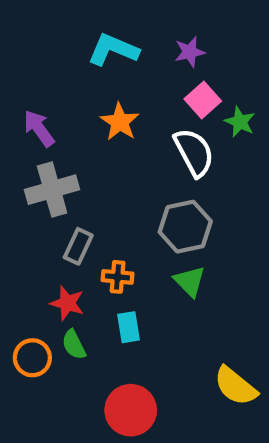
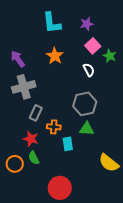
cyan L-shape: (113, 50) -> (52, 23), turned -120
white semicircle: (194, 152) -> (89, 70), size x0.6
green triangle: (190, 281) -> (87, 129), turned -42
cyan rectangle: (128, 327) -> (68, 144), moved
yellow semicircle: (236, 386) -> (109, 163), moved

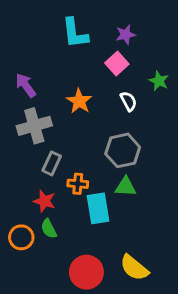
pink square: (93, 46) -> (117, 64), moved
orange star: (55, 56) -> (79, 101), moved
cyan rectangle: (68, 144) -> (98, 208), size x1.5
yellow semicircle: (109, 163) -> (134, 268), moved

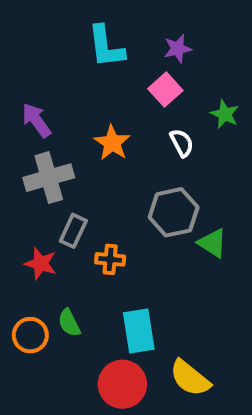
green triangle: (126, 187) -> (212, 243), moved, turned 30
red star: (44, 201) -> (41, 264), moved
cyan rectangle: (98, 208) -> (139, 331), moved

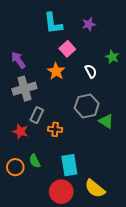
pink square: (165, 90) -> (67, 49), moved

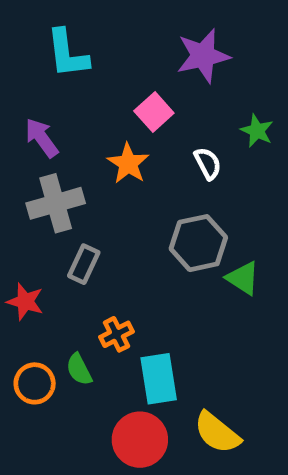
cyan L-shape: (53, 23) -> (67, 53), moved
purple star: (89, 24) -> (203, 56), size x1.6
orange cross: (55, 129) -> (116, 334), moved, turned -32
red star: (20, 131) -> (25, 302), moved

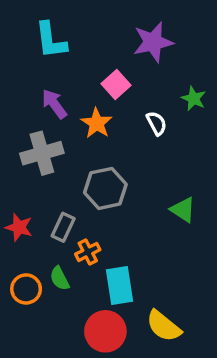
purple arrow: (42, 138) -> (54, 104), moved
gray hexagon: (198, 243) -> (105, 188), moved
gray rectangle: (84, 264) -> (63, 227), moved

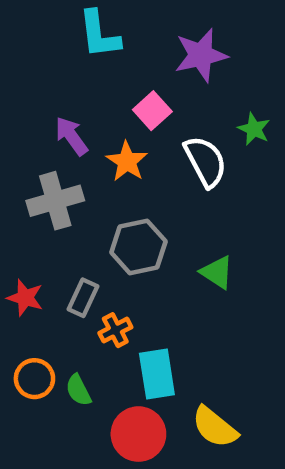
cyan L-shape: (51, 40) -> (99, 34), moved
white semicircle: (157, 123) -> (205, 161), size x1.6
green triangle: (183, 210) -> (217, 272), moved
green semicircle: (60, 278) -> (78, 390), moved

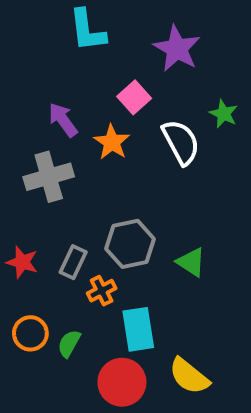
purple star: (201, 55) -> (177, 49), turned -30
gray hexagon: (138, 247) -> (130, 244), moved
green triangle: (217, 272) -> (191, 262), moved
green semicircle: (78, 390) -> (69, 344), turned 56

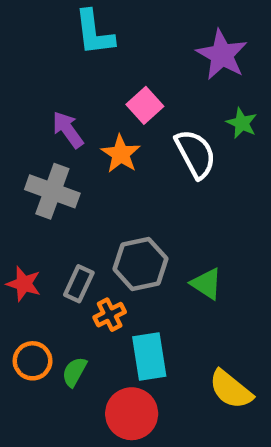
purple star: (177, 49) -> (222, 55), moved
gray cross: (49, 177) -> (52, 191), turned 36
yellow semicircle: (189, 376) -> (231, 389), moved

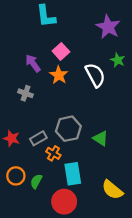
pink square: (145, 105) -> (61, 51), moved
gray cross: (52, 191) -> (26, 93), size x0.6
gray rectangle: (79, 284) -> (38, 138), turned 35
orange cross: (110, 315) -> (53, 153), turned -32

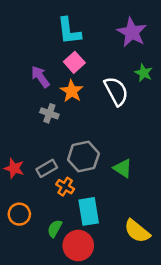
cyan L-shape: (46, 16) -> (69, 31), moved
gray cross: (26, 93) -> (49, 113), moved
green semicircle: (36, 181) -> (55, 228), moved

